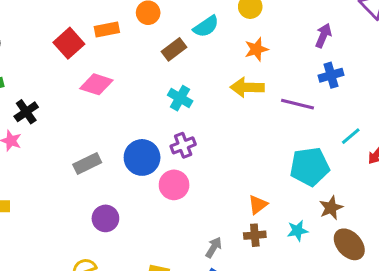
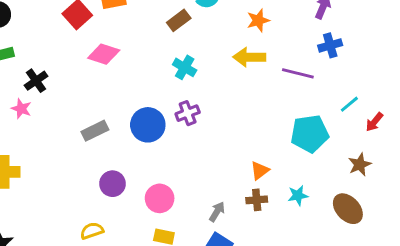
pink circle: (174, 185) -> (160, 198), moved
brown star: (331, 208) -> (360, 165), moved

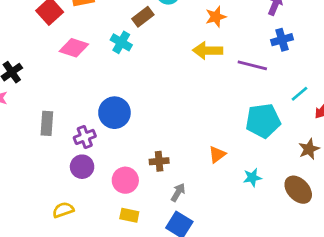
cyan cross: (185, 67) -> (121, 42), moved
purple cross: (188, 113) -> (85, 137), moved
gray rectangle: (95, 131) -> (47, 123), moved, turned -60
brown cross: (257, 200) -> (159, 161), moved

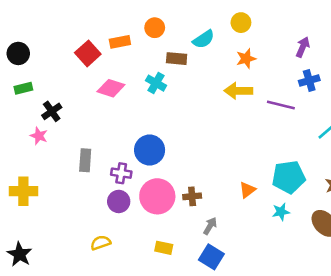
brown rectangle: (143, 17) -> (177, 59), turned 42
cyan pentagon: (263, 121) -> (289, 177), moved
purple cross: (85, 137) -> (121, 173), turned 30
pink circle: (125, 180) -> (157, 196), moved, size x1.4

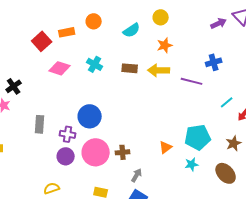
purple arrow: (303, 47) -> (219, 23), moved, turned 42
brown rectangle: (177, 59) -> (130, 68), moved

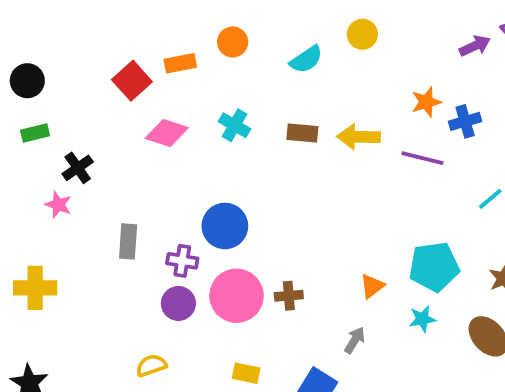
orange star: (165, 45) -> (426, 102), moved
gray arrow: (137, 175) -> (355, 340), moved

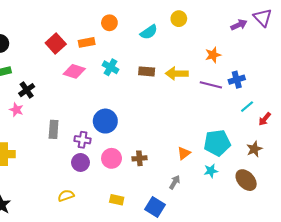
orange rectangle: (180, 63) -> (87, 42), moved
blue cross: (465, 121) -> (237, 80), moved
pink circle: (237, 296) -> (112, 158), size x0.7

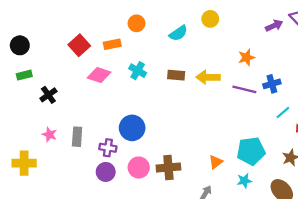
pink star: (16, 110) -> (50, 134), moved
brown cross: (139, 158) -> (168, 168), size x1.5

